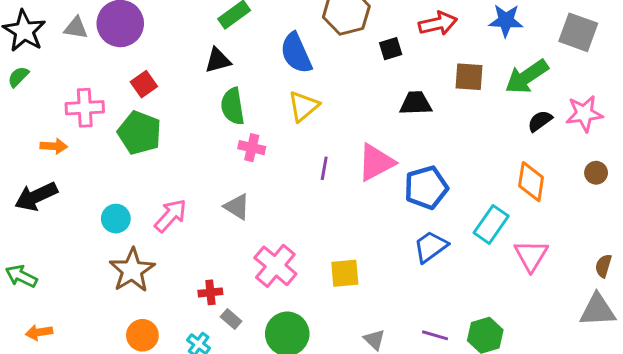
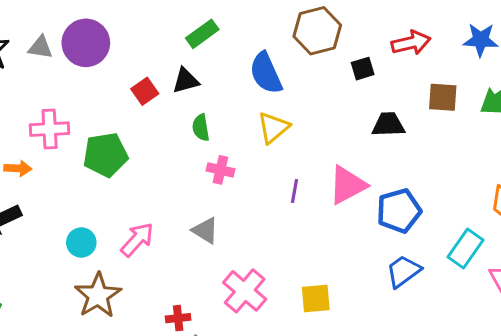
red square: (144, 84) -> (145, 91), moved
green semicircle: (233, 106) -> (201, 128), size x0.7
green pentagon: (139, 133) -> (105, 155), turned -30

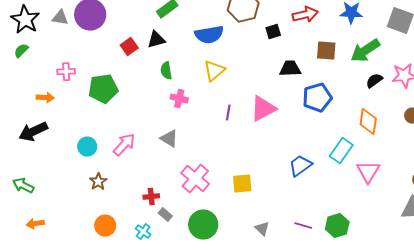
blue semicircle: (266, 73) -> (209, 35), turned -76
pink cross: (50, 129) -> (66, 72), size x0.7
blue pentagon: (399, 211) -> (317, 98), moved
brown star: (98, 295) -> (98, 182), size x0.6

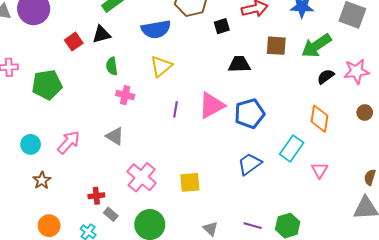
blue pentagon: (317, 98) -> (250, 114), moved
pink triangle: (368, 172) -> (319, 170), size x0.7

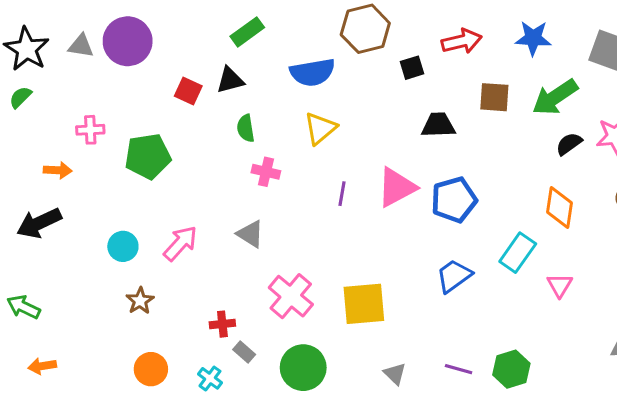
red square: (74, 42) -> (188, 91), turned -30
yellow square: (190, 182) -> (364, 304), size x1.4

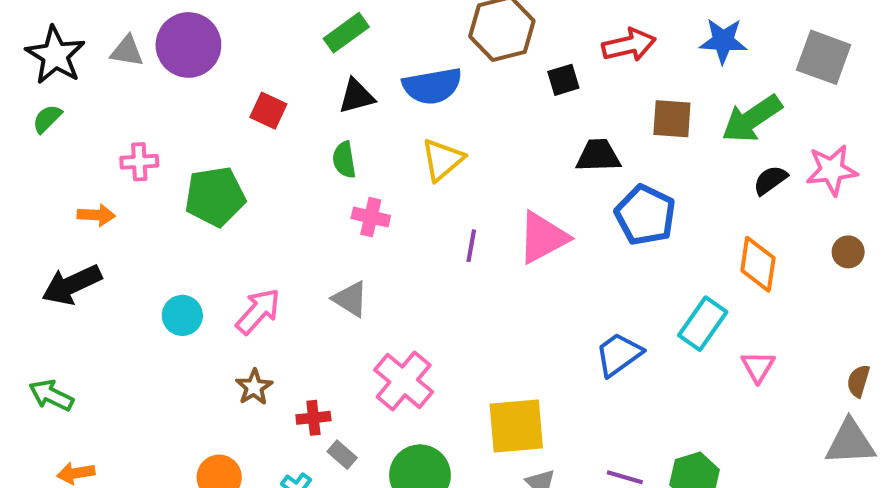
black triangle: (230, 80) -> (356, 96), moved
blue pentagon: (454, 200) -> (645, 215), moved, turned -30
brown star: (140, 301) -> (254, 387), moved
yellow square: (364, 304) -> (516, 426), moved

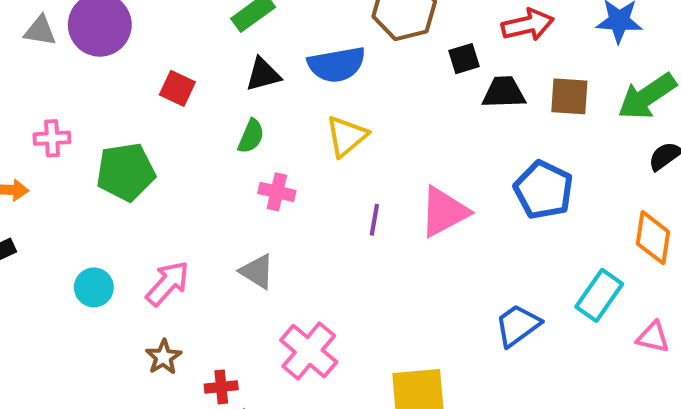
black trapezoid: (598, 156) -> (504, 92), moved
green semicircle: (344, 160) -> (251, 136), turned -148
pink triangle: (758, 367) -> (653, 337), turned -48

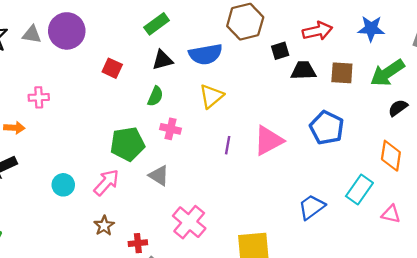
green pentagon: (126, 172) -> (127, 144), moved

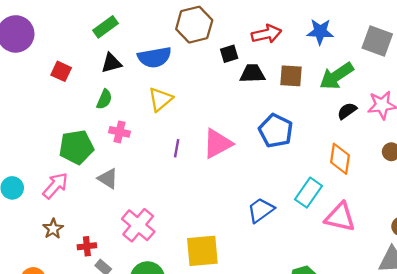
pink triangle: (391, 214) -> (340, 217), size x1.6

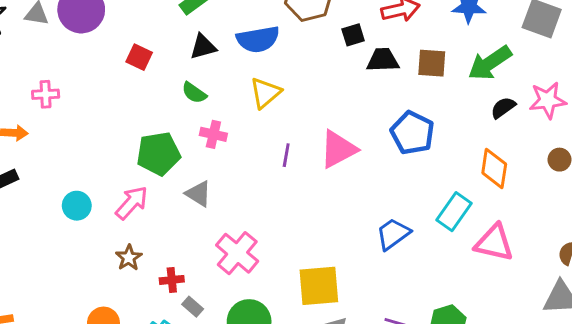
green semicircle: (104, 99) -> (194, 93), turned 102

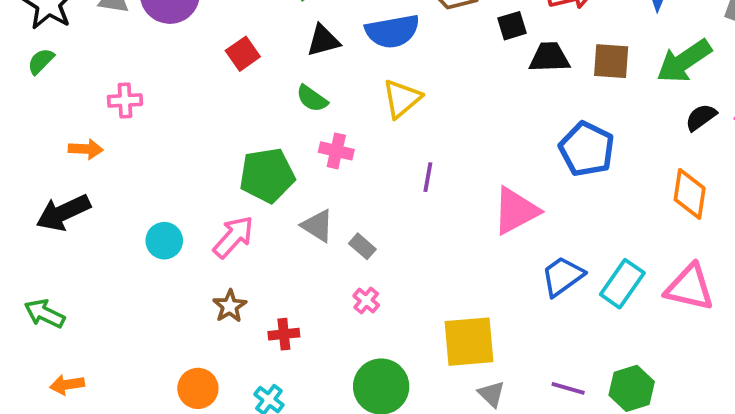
red square: (139, 57) -> (243, 54), turned 30
pink triangle: (338, 149) -> (516, 211), moved
cyan rectangle: (454, 212) -> (622, 284), moved
pink cross: (237, 253) -> (366, 301), size x0.5
gray rectangle: (193, 307) -> (362, 246), moved

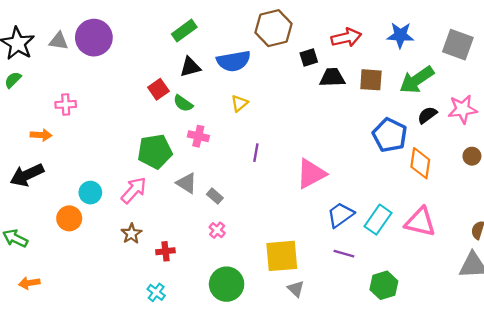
red square: (243, 54) -> (158, 89), moved
yellow triangle: (402, 99) -> (239, 103), size x0.7
blue pentagon: (587, 149) -> (390, 135), moved
orange circle: (198, 388) -> (69, 218), moved
purple line: (568, 388) -> (344, 254), moved

